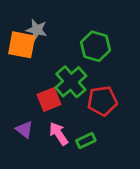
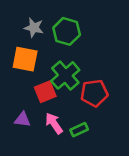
orange square: (22, 45) -> (25, 59), moved
green hexagon: (95, 46) -> (67, 31), moved
purple triangle: (24, 130) -> (23, 120), turned -30

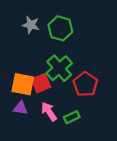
orange square: (25, 59) -> (23, 84), moved
red pentagon: (94, 93) -> (85, 84), turned -30

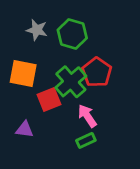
orange square: (23, 84) -> (23, 74), moved
red pentagon: (85, 84) -> (97, 72), moved
pink arrow: (49, 111) -> (87, 116), moved

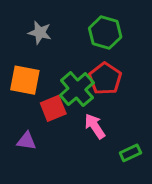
green hexagon: (72, 34) -> (105, 33), moved
green rectangle: (86, 140) -> (130, 153), moved

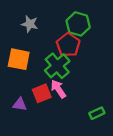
red pentagon: (105, 79) -> (68, 45), moved
red square: (53, 108) -> (42, 93), moved
pink arrow: (95, 126) -> (58, 89), moved

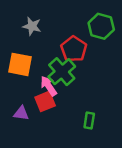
green hexagon: (78, 24) -> (101, 26), moved
pink arrow: (58, 89) -> (49, 86), moved
green rectangle: (97, 113) -> (89, 121), moved, turned -56

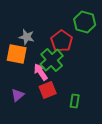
gray star: (32, 26) -> (27, 37), moved
red square: (45, 101) -> (48, 90), moved
purple triangle: (21, 113) -> (18, 95), turned -48

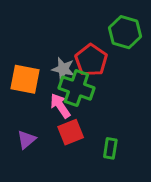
gray star: (27, 37) -> (63, 69), moved
green cross: (52, 60) -> (76, 88), turned -30

